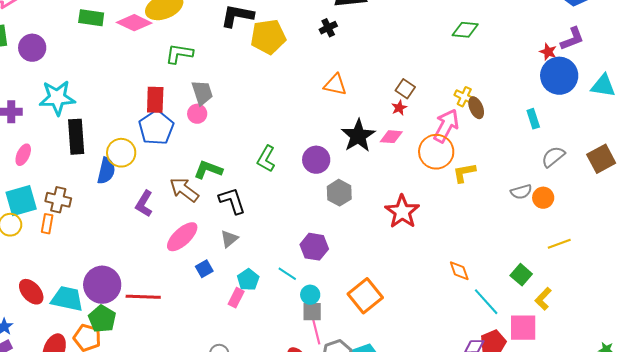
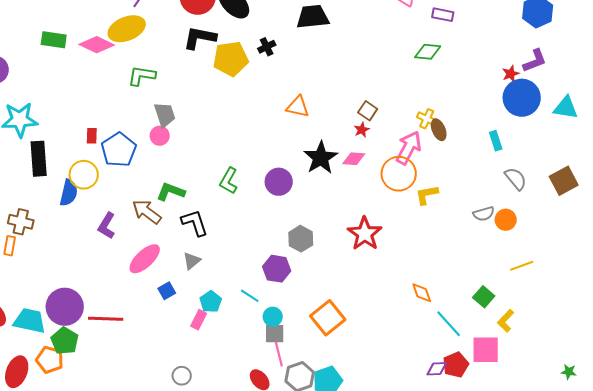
black cross: (328, 28) -> (267, 47), moved
red star: (548, 52) -> (511, 74), turned 30
red rectangle: (155, 100) -> (92, 136), moved, size x0.6
gray semicircle: (553, 157) -> (516, 179), turned 90
gray hexagon: (339, 193) -> (301, 239), moved

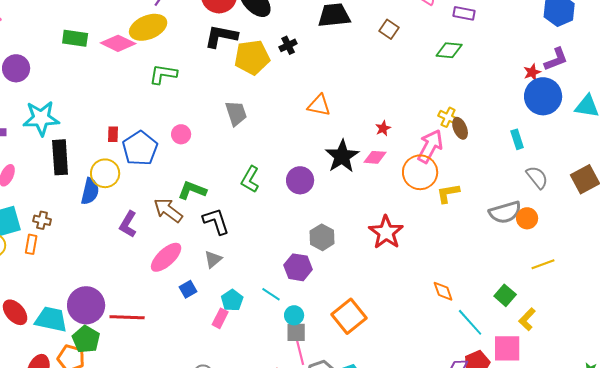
brown square: (368, 111) -> (389, 29), moved
gray trapezoid: (165, 115) -> (236, 113), moved
gray semicircle: (484, 214) -> (505, 212), size x1.5
brown cross: (21, 222) -> (42, 220), size x0.7

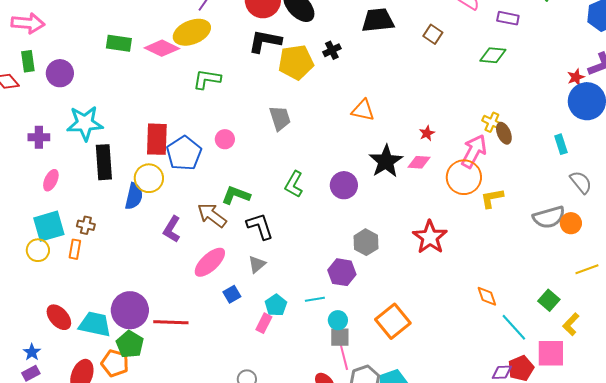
red rectangle: (113, 134) -> (157, 139), size x2.0
cyan line: (271, 294) -> (315, 299), turned -42

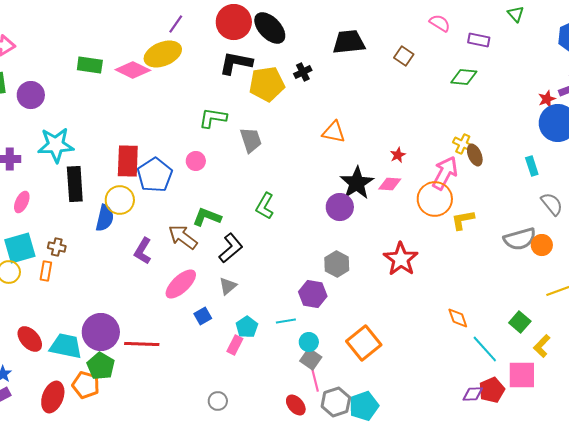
green L-shape: (207, 79) -> (213, 118), moved
purple circle: (344, 185) -> (340, 207), moved
black L-shape: (260, 226) -> (231, 248), turned 68
gray square: (340, 337) -> (311, 359), turned 35

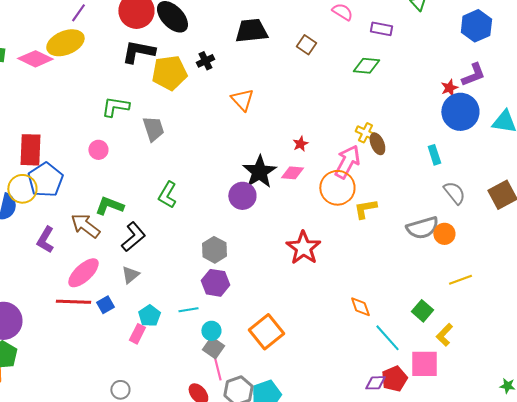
orange triangle: (334, 132) -> (242, 100), moved, turned 35
blue pentagon: (155, 175) -> (45, 180), moved
gray hexagon: (337, 264) -> (214, 250), moved
red line: (142, 344) -> (73, 302), moved

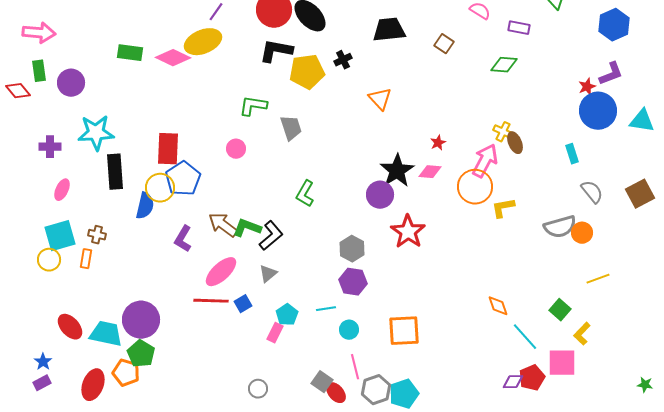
green L-shape: (109, 206) -> (247, 228), moved
red star: (303, 248) -> (408, 232), moved
orange square: (266, 332) -> (404, 331), turned 36
gray square: (213, 348) -> (322, 382), moved

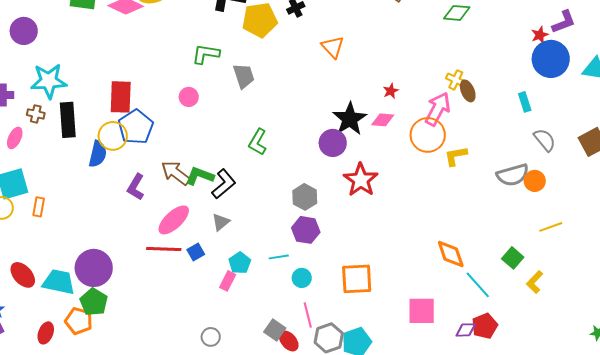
brown cross: (97, 235) -> (36, 114), moved
orange diamond: (498, 306) -> (451, 254), size x1.4
pink square: (562, 363) -> (422, 311), moved
red ellipse: (93, 385) -> (46, 333), size x0.7

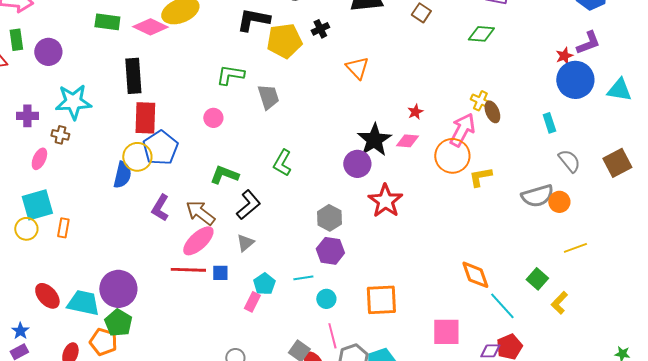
black rectangle: (68, 120) -> (133, 76), moved
brown arrow: (176, 173) -> (200, 213), moved
green L-shape: (200, 176) -> (224, 175), moved
blue square: (196, 252) -> (220, 273), turned 30

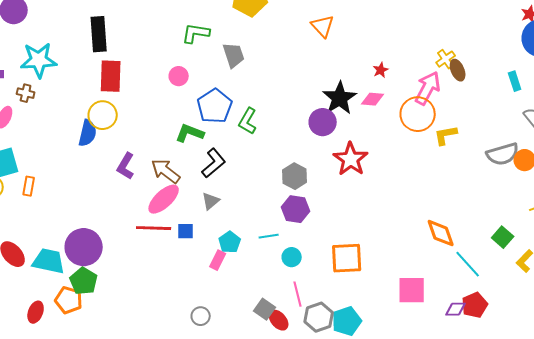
yellow cross: (480, 101) -> (446, 59), turned 30
blue pentagon: (160, 148) -> (215, 106), moved

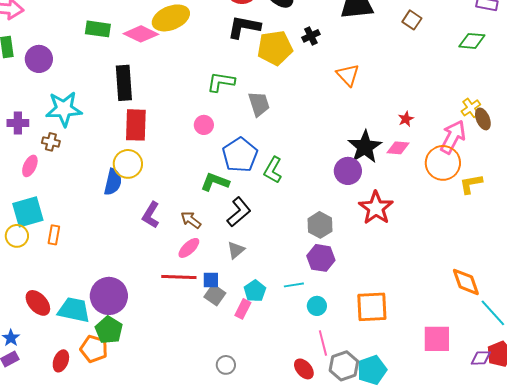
brown arrow: (166, 171) -> (191, 220), size x0.7
pink ellipse: (164, 199) -> (189, 248), size x0.7
gray square: (265, 309) -> (215, 295), moved

